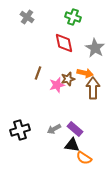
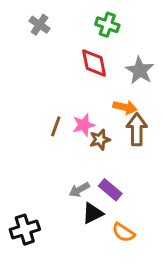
brown line: (38, 73) -> (56, 126), moved
brown star: (68, 79) -> (100, 140), moved
black cross: (20, 130) -> (25, 230), moved
black triangle: (72, 145) -> (93, 213), moved, turned -35

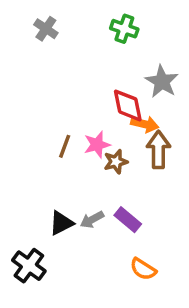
red diamond: (94, 63) -> (128, 105), moved
black triangle: (93, 213) -> (61, 223), moved
black cross: (25, 230) -> (29, 266), turned -36

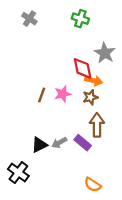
brown arrow: (158, 150) -> (97, 125), moved
brown star: (116, 162) -> (90, 97), moved
orange semicircle: (143, 269) -> (93, 185), moved

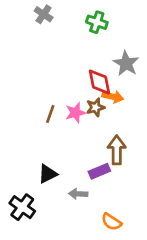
gray cross: (29, 19) -> (44, 14), moved
brown star: (90, 97) -> (95, 107), moved
gray arrow: (59, 143) -> (78, 194), moved, turned 32
purple rectangle: (83, 143) -> (99, 171), turned -63

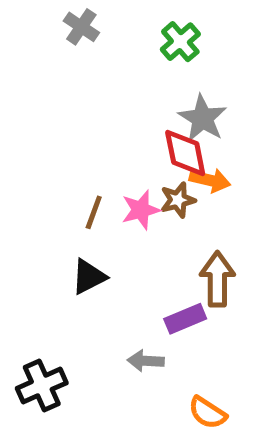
green cross: (97, 22) -> (180, 42), turned 30
gray star: (126, 63) -> (203, 118), moved
black triangle: (48, 174) -> (89, 277), moved
black cross: (22, 207) -> (42, 386), turned 30

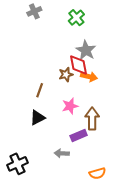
gray cross: (81, 27) -> (34, 11), turned 32
brown star: (178, 200) -> (66, 74), moved
pink star: (141, 210) -> (70, 106), moved
orange semicircle: (208, 413) -> (97, 173), moved, turned -49

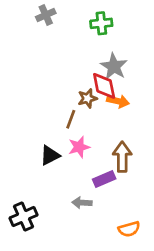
green cross: (76, 18) -> (101, 23), turned 35
brown line: (40, 90) -> (71, 119), moved
pink star: (70, 106) -> (79, 147), moved

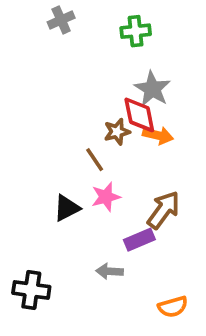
brown line: (71, 119) -> (95, 160), turned -54
brown arrow: (122, 157) -> (164, 210), turned 36
black cross: (23, 217) -> (31, 290), turned 32

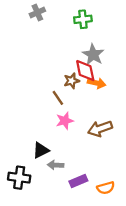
black triangle: (67, 208) -> (41, 150), moved
brown arrow: (164, 210) -> (100, 129), turned -145
purple rectangle: (139, 240) -> (78, 181), moved
gray arrow: (110, 271) -> (56, 165), moved

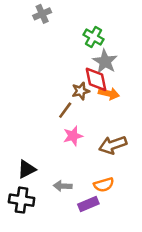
green cross: (83, 19) -> (93, 37), moved, turned 36
brown line: (58, 98) -> (65, 110), turned 70
black triangle: (41, 150) -> (27, 169), moved
orange semicircle: (106, 188) -> (104, 185), moved

